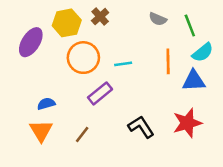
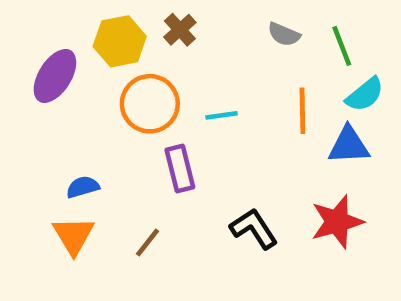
purple rectangle: (100, 93) -> (180, 168), turned -65

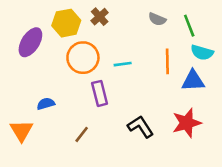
cyan semicircle: (365, 94) -> (202, 52), turned 55
orange triangle: (73, 236) -> (21, 131), moved

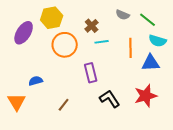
brown cross: (100, 17) -> (92, 26), moved
green line: (189, 26) -> (148, 20), turned -30
cyan line: (123, 64) -> (102, 42), moved
purple rectangle: (100, 93) -> (91, 73), moved

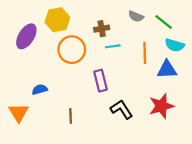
brown cross: (92, 26) -> (102, 29), turned 32
brown line: (64, 105) -> (71, 116), turned -40

